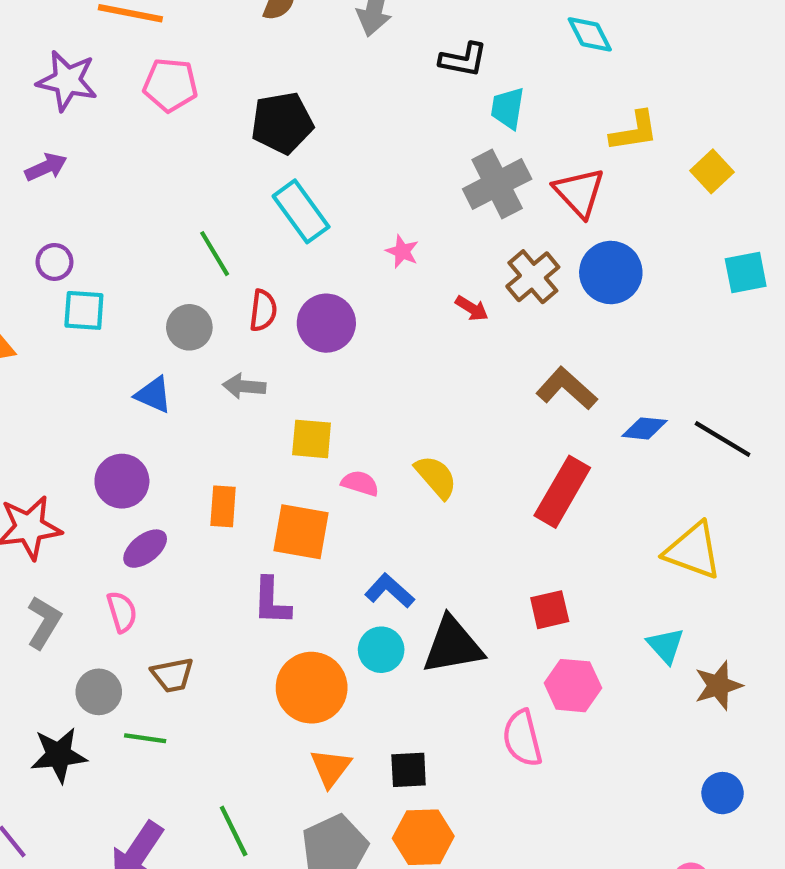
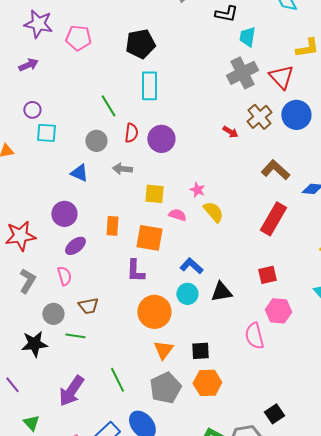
pink pentagon: (170, 85) -> (78, 38), moved
cyan rectangle: (301, 211) -> (149, 86), turned 36
pink star: (402, 251) -> (197, 190), moved
black triangle: (453, 646) -> (221, 292), size x0.7

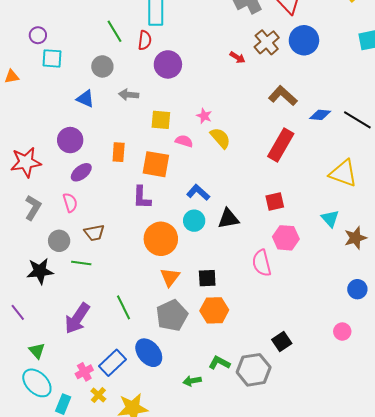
red semicircle: (131, 133) -> (145, 40), moved

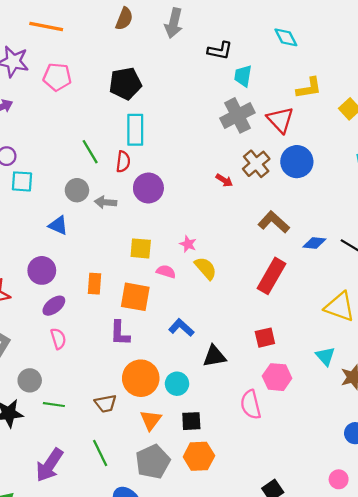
gray arrow: (129, 95) -> (106, 202), moved
pink semicircle: (70, 203) -> (58, 339), moved
cyan circle: (194, 221) -> (177, 384), moved
brown trapezoid: (94, 233) -> (106, 403), moved

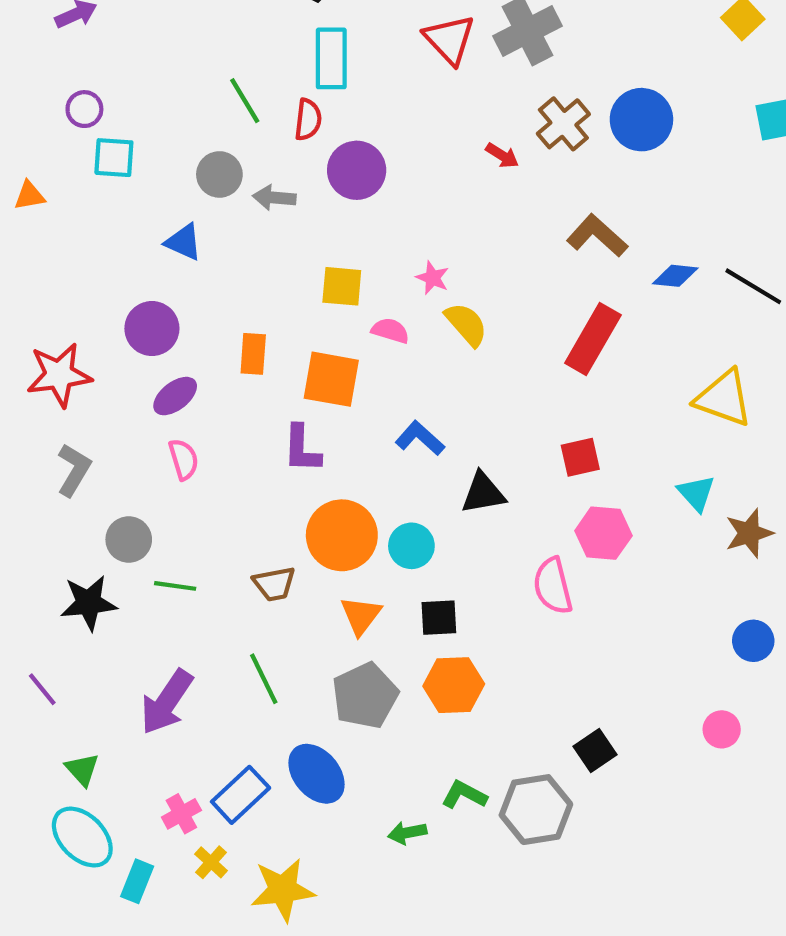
red triangle: (280, 120) -> (449, 39), moved

